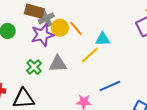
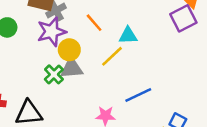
yellow circle: (60, 28) -> (69, 50), moved
green cross: (34, 67) -> (54, 74), moved

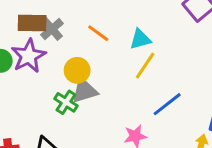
purple star: (52, 32) -> (29, 56), moved
yellow line: (112, 56) -> (145, 66), moved

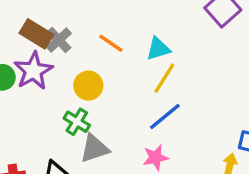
brown rectangle: (32, 23) -> (36, 34), turned 32
gray triangle: (84, 91) -> (94, 148), moved
blue line: (167, 104) -> (165, 116), moved

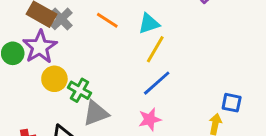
yellow circle: (88, 86) -> (54, 79), moved

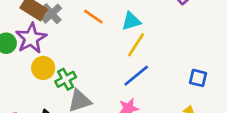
green cross: (80, 90) -> (66, 79), turned 30
blue square: (232, 103) -> (198, 78), moved

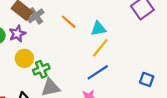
purple star: (31, 38) -> (17, 34), size x0.7

